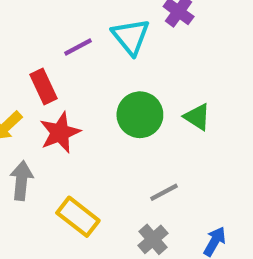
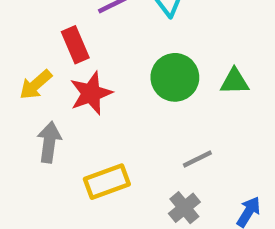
green triangle: (197, 117) -> (235, 81), turned -36
yellow rectangle: (78, 217) -> (107, 182), turned -60

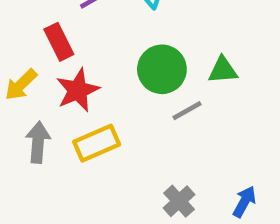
gray line: (197, 159) -> (187, 111), moved
yellow rectangle: (107, 182) -> (97, 143), moved

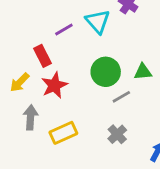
yellow rectangle: (97, 143) -> (63, 133), moved
gray cross: (179, 201) -> (117, 134), moved

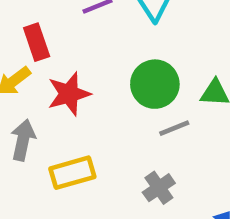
red rectangle: (42, 56) -> (37, 42), moved

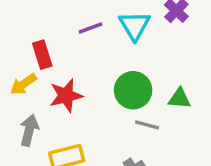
gray line: (174, 128) -> (147, 125), turned 35

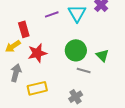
green triangle: (180, 99) -> (102, 55), turned 40

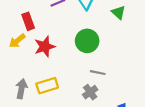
green triangle: (102, 55) -> (118, 12), moved
gray line: (84, 70) -> (98, 73), moved
gray arrow: (16, 73) -> (21, 89), moved

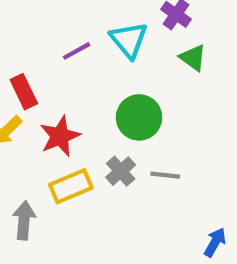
yellow rectangle: (47, 86) -> (71, 186), moved
gray cross: (90, 92) -> (121, 171), moved

